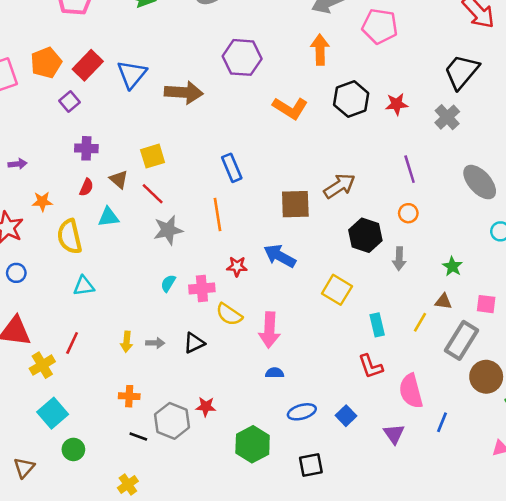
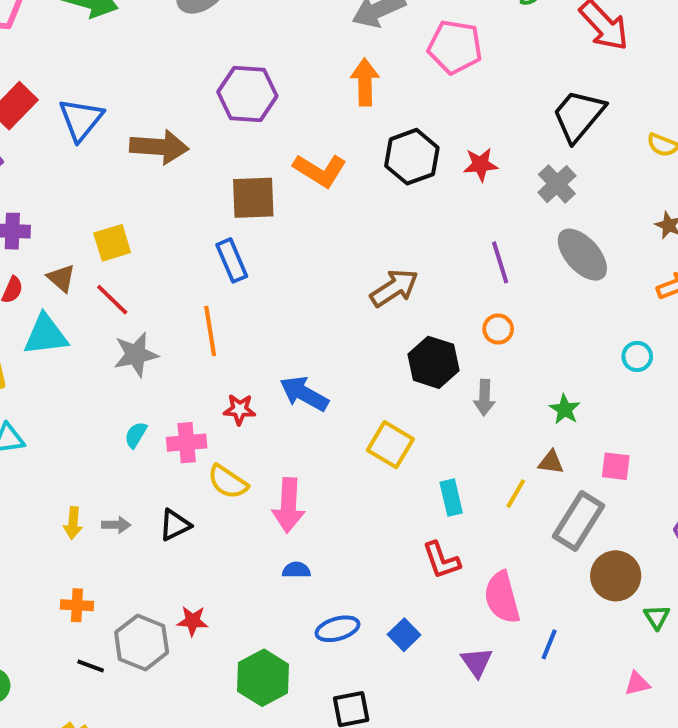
gray ellipse: (480, 182) -> (582, 255), moved
brown square: (295, 204) -> (253, 198), moved
cyan triangle: (108, 217) -> (46, 335), size x1.4

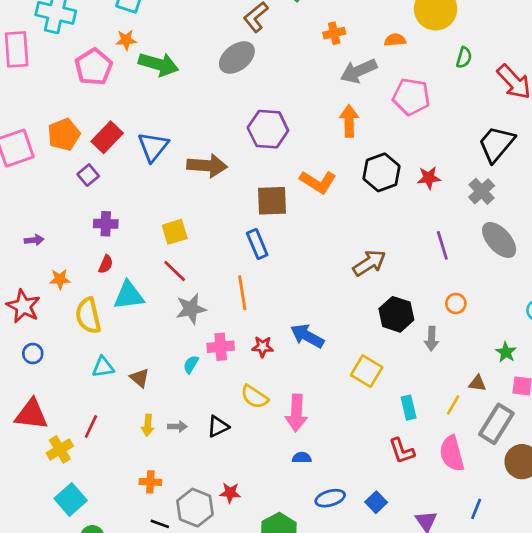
brown triangle: (61, 278) -> (140, 378), moved
orange circle: (498, 329) -> (456, 303), moved
green star: (565, 409) -> (506, 352), moved
pink cross: (187, 443) -> (221, 347), moved
pink semicircle: (502, 597) -> (452, 454), moved

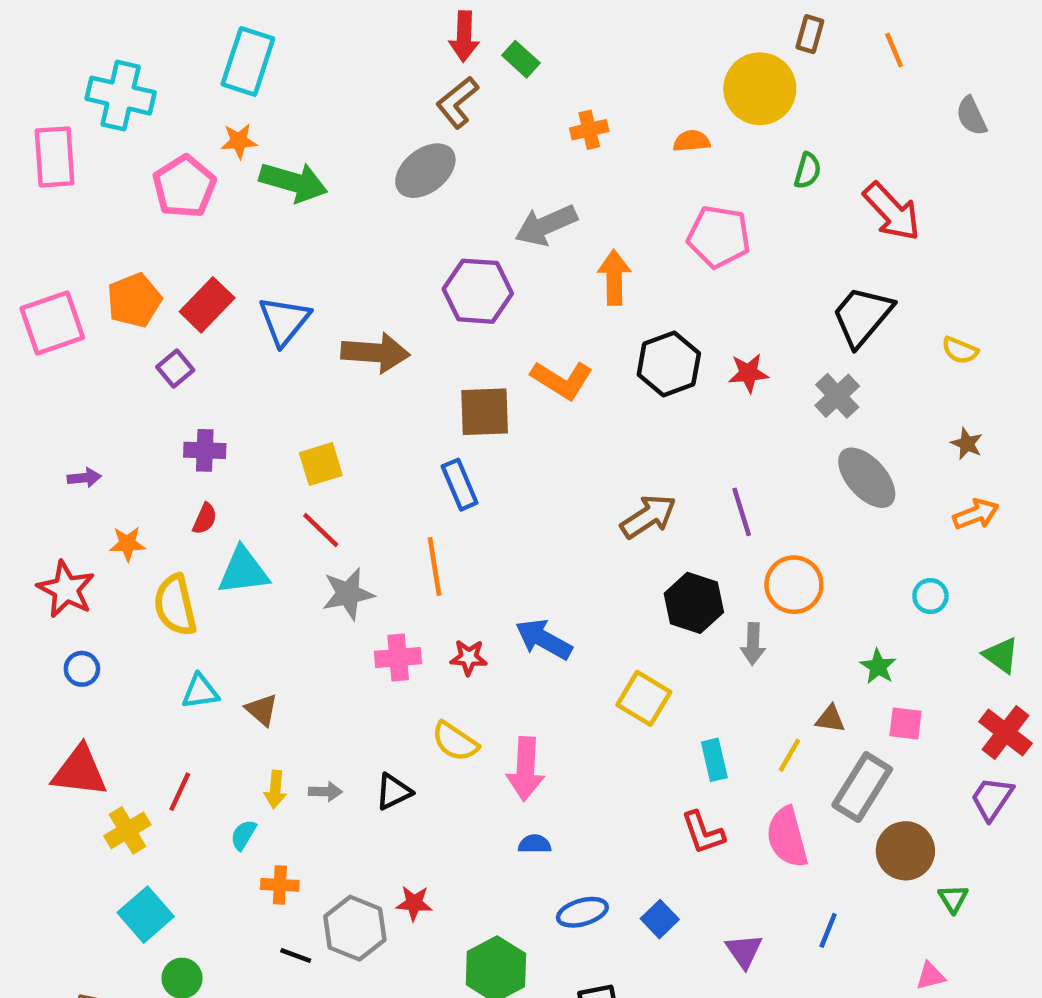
gray arrow: (359, 71) -> (546, 225), moved
purple line: (442, 245) -> (742, 512), moved
orange circle: (456, 303) -> (794, 585), size x1.6
cyan semicircle: (191, 364) -> (243, 835), moved

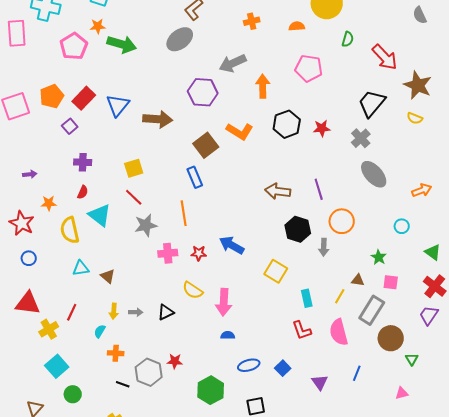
brown square: (485, 412) -> (206, 145), turned -35
brown star: (967, 444) -> (418, 85), moved, size x2.0
brown arrow: (648, 516) -> (278, 191), turned -140
cyan triangle: (243, 571) -> (100, 215), turned 45

